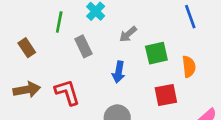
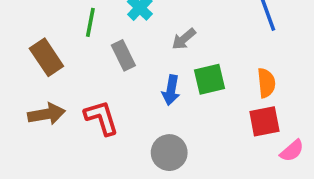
brown rectangle: (27, 48) -> (46, 57), size x1.4
green square: (156, 53) -> (209, 79), moved
red square: (166, 95) -> (264, 121), moved

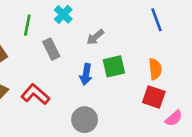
red L-shape: (101, 118) -> (35, 94), turned -32
red square: (264, 121) -> (154, 97), turned 30

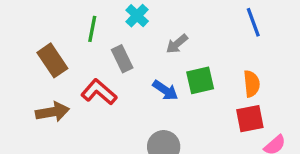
blue arrow: (86, 74) -> (165, 90), turned -66
red L-shape: (35, 94) -> (99, 92), moved
red square: (154, 97) -> (250, 119), turned -30

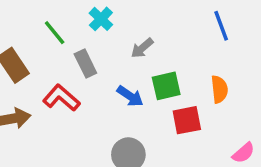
green line: (92, 29) -> (55, 33), turned -50
red square: (250, 119) -> (187, 120), moved

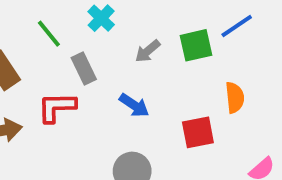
blue line: (221, 26) -> (237, 26), turned 76
green square: (166, 86) -> (196, 45), moved
red L-shape: (61, 98) -> (57, 107), turned -42

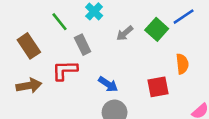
green square: (196, 45) -> (157, 29), turned -35
blue arrow: (134, 105) -> (108, 84), moved

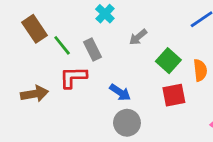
green line: (60, 22) -> (62, 45), moved
green square: (157, 29) -> (168, 61), moved
brown rectangle: (29, 46) -> (34, 29), moved

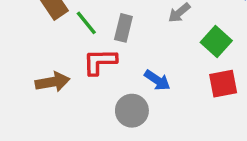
gray rectangle: (92, 50) -> (123, 28), turned 40
gray circle: (127, 123) -> (132, 111), moved

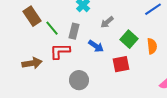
blue arrow: (157, 80) -> (96, 46), moved
red square: (223, 84) -> (121, 64), moved

